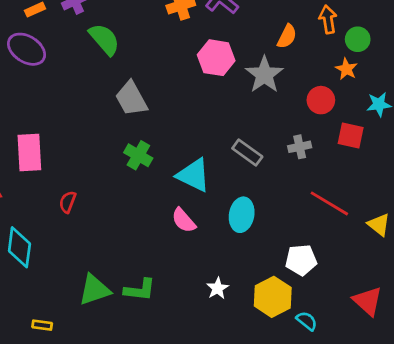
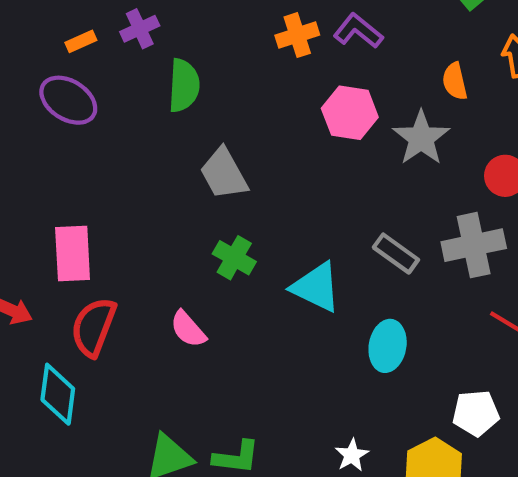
orange semicircle: (287, 36) -> (455, 81), turned 140
green semicircle: (104, 39) -> (184, 85), turned 44
gray cross: (300, 147) -> (474, 245), size x1.8
red semicircle: (68, 202) -> (94, 327), moved, size x1.8
pink semicircle: (184, 220) -> (188, 329), moved

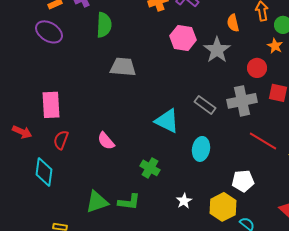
gray trapezoid: (224, 174) -> (123, 67), turned 124
green cross: (234, 258) -> (150, 168), moved
red semicircle: (94, 327) -> (61, 140), size x0.7

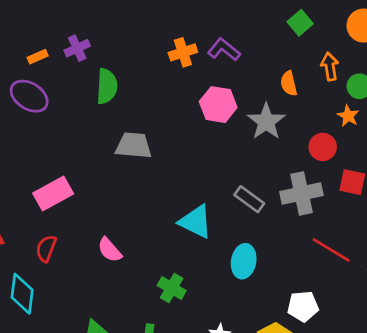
pink rectangle: (51, 105) -> (53, 193), moved, turned 64

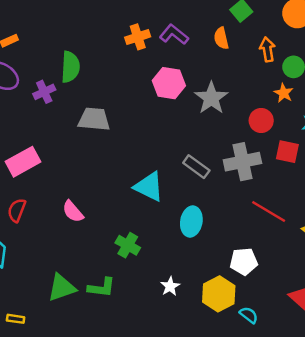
purple cross: (77, 48) -> (44, 92), moved
orange semicircle: (289, 83) -> (221, 38), moved

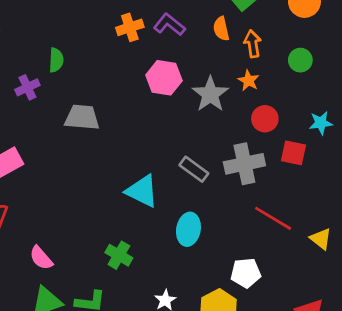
orange arrow: (267, 49) -> (253, 44), moved
green semicircle: (70, 67) -> (56, 60), size x0.7
orange star: (284, 93) -> (248, 81), moved
pink semicircle: (73, 212) -> (41, 258), moved

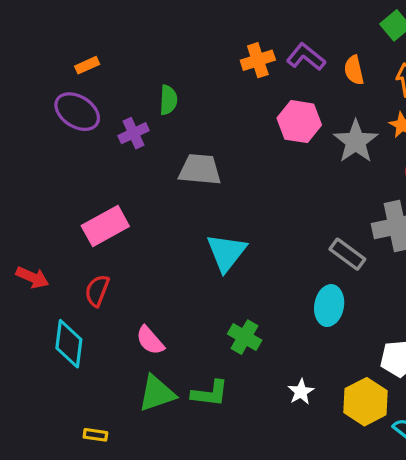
orange semicircle: (221, 29) -> (354, 70), moved
gray rectangle: (194, 169) -> (347, 254), moved
cyan triangle: (142, 191) -> (226, 252), moved, turned 42

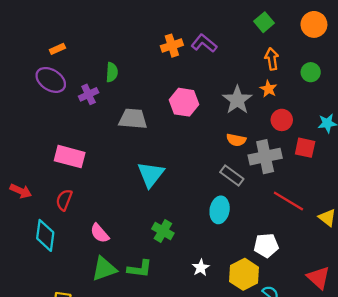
orange semicircle: (354, 70) -> (236, 140), moved, turned -66
pink hexagon: (299, 122) -> (184, 102), moved
pink rectangle: (105, 226) -> (70, 157), turned 44

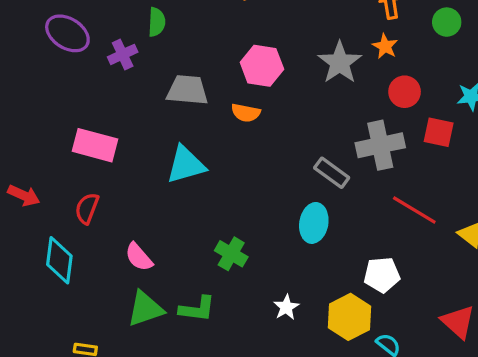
orange semicircle: (236, 140) -> (246, 113), moved
cyan triangle: (151, 174) -> (186, 165), moved, turned 36

